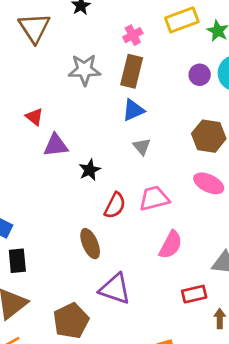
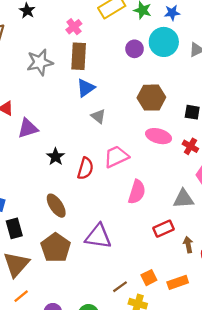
black star: (90, 170) -> (56, 157), moved
brown ellipse: (90, 244) -> (56, 206), moved
brown pentagon: (71, 321) -> (56, 248), moved

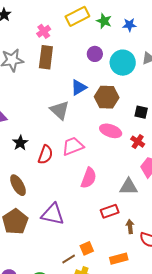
cyan circle: (164, 42) -> (123, 63), moved
blue triangle: (86, 88) -> (79, 87), moved
gray triangle: (98, 116) -> (60, 110), size x1.5
orange square: (149, 278) -> (87, 248), moved

